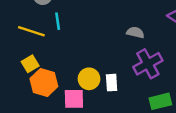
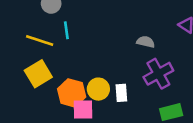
yellow square: (30, 64) -> (38, 74), size x1.5
orange hexagon: (44, 83) -> (72, 93), moved

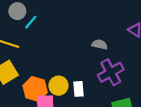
cyan line: (66, 30) -> (31, 22), moved, turned 48

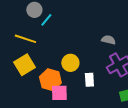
yellow circle: (58, 86) -> (70, 63), moved

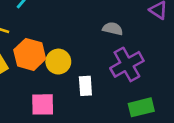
orange hexagon: (50, 80) -> (30, 54), moved

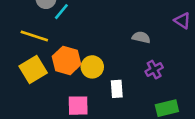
purple cross: (127, 64) -> (154, 70), size x0.6

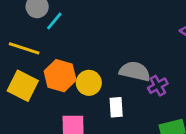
gray semicircle: (141, 37) -> (135, 71), moved, size x1.5
yellow square: (33, 70) -> (23, 86), turned -32

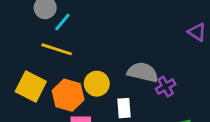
yellow line: (24, 48) -> (57, 49), moved
orange hexagon: (60, 76) -> (68, 95), moved

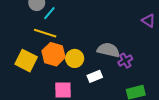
orange hexagon: (68, 95) -> (54, 54), moved
white rectangle: (124, 108) -> (95, 76), turned 72

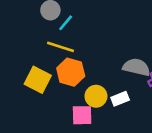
yellow circle: (75, 58) -> (96, 96), moved

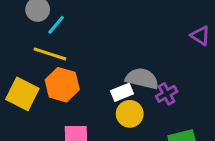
yellow circle: (96, 96) -> (130, 114), moved
white rectangle: (120, 99) -> (122, 92), moved

